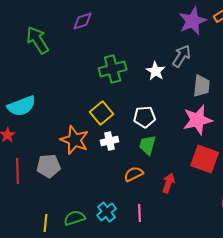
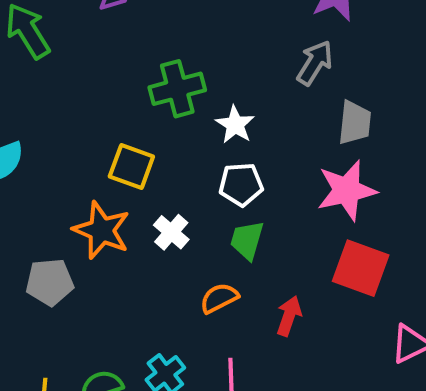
white star: (156, 71) -> (235, 125), moved
yellow square: (102, 113) -> (131, 166), moved, turned -30
white cross: (110, 141) -> (171, 232), turned -36

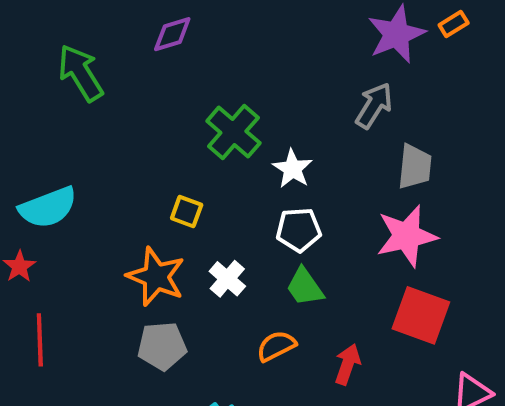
green cross: (177, 89) -> (233, 132), turned -34
yellow square: (131, 166) -> (187, 211), size x0.7
green trapezoid: (247, 240) -> (305, 287), turned -51
gray pentagon: (50, 282) -> (162, 346), moved

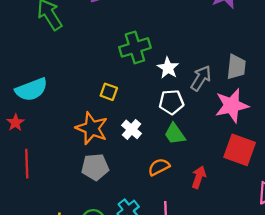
gray arrow: (374, 106) -> (201, 78), moved
green cross: (233, 132) -> (135, 47), turned 32

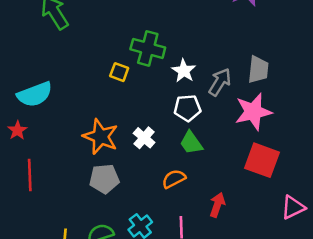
green cross: (135, 47) -> (148, 48), turned 32
yellow square: (109, 92) -> (119, 72), moved
red arrow: (199, 177) -> (217, 205), moved

